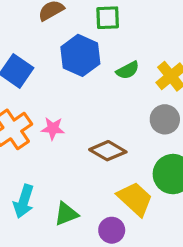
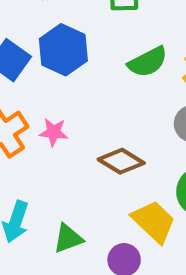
blue hexagon: (80, 55) -> (63, 50), moved
green semicircle: (128, 70) -> (148, 62), size x1.4

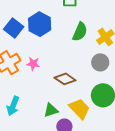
green semicircle: (148, 62) -> (80, 32), turned -42
green triangle: (68, 238) -> (51, 110), moved

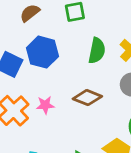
brown diamond: (65, 79) -> (87, 98), moved

